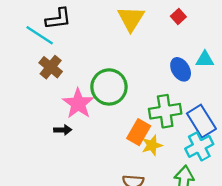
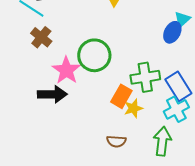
cyan triangle: (205, 59) -> (182, 19), moved, turned -42
blue ellipse: (181, 69) -> (172, 32), moved, turned 60
black arrow: (63, 130) -> (52, 94), size x1.8

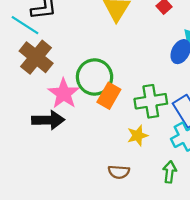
brown cross: (41, 37) -> (36, 57), size x1.4
orange rectangle: (121, 96) -> (109, 96), moved
green arrow: (162, 141) -> (170, 172), size x0.7

